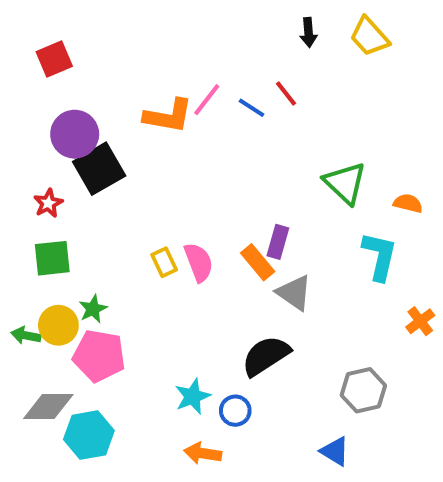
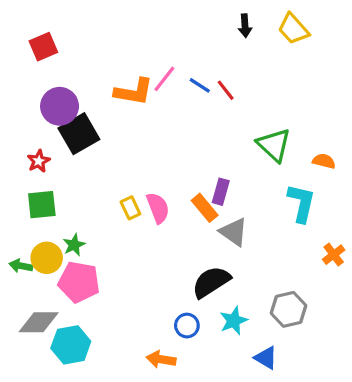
red line: (286, 94) -> (226, 90), moved
cyan star: (193, 396) -> (234, 321), moved

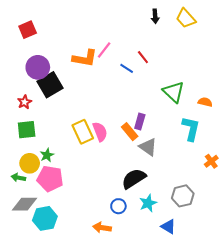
blue line: (200, 85) -> (127, 68), moved
yellow rectangle: (130, 208) -> (83, 132), size x1.6
green arrow: (21, 266) -> (18, 178), moved

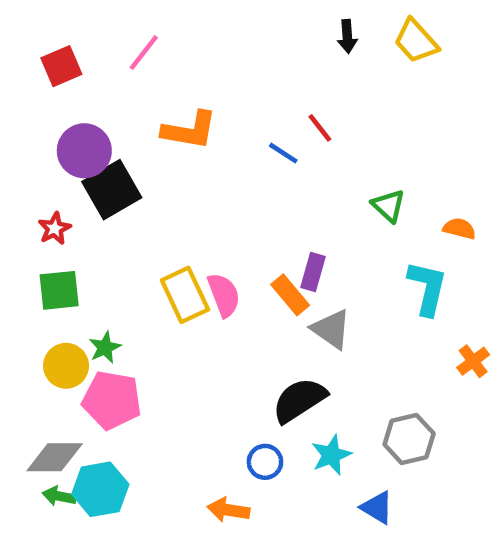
pink line: (104, 50) -> (144, 52), moved
green triangle: (174, 92) -> (388, 206), size x0.7
green arrow: (18, 178) -> (59, 496), moved

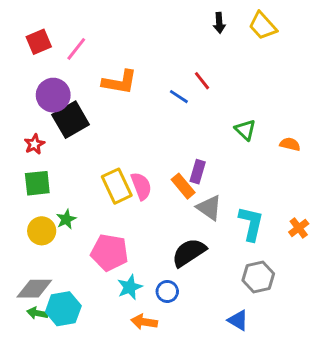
pink line: (144, 52) -> (76, 49), moved
cyan L-shape: (427, 288) -> (251, 224), moved
pink pentagon: (112, 400) -> (110, 253), moved
cyan star: (331, 455) -> (130, 287), moved

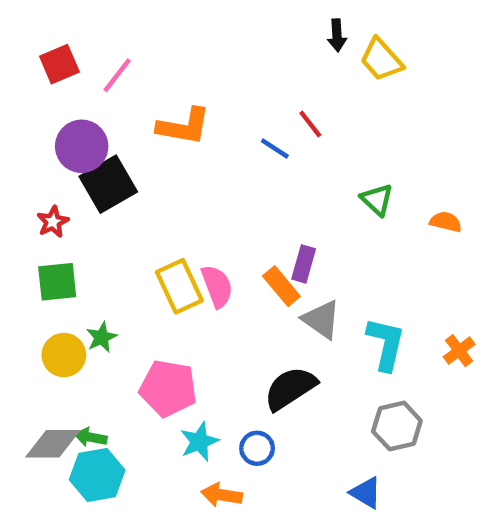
yellow trapezoid: (263, 26) -> (381, 60), moved
green arrow: (37, 313) -> (91, 437), moved

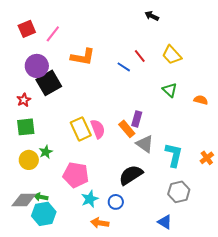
black arrow: (337, 35) -> (152, 16), turned 120
yellow trapezoid: (381, 60) -> (172, 55), moved

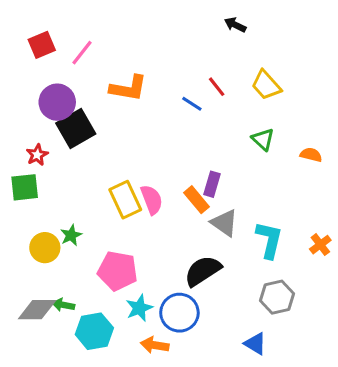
green square: (26, 127) -> (25, 187), moved
blue circle: (116, 202) -> (179, 313), size x1.6
cyan hexagon: (44, 214) -> (94, 331), moved

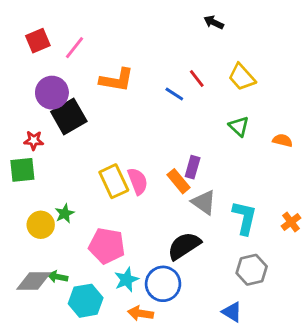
red star: (37, 155) -> (34, 140), turned 30

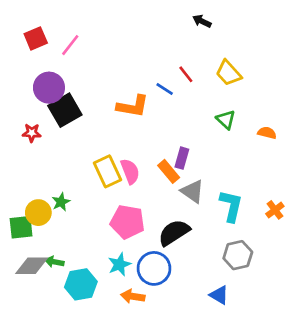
orange L-shape: (117, 80) -> (133, 106), moved
green square: (22, 170) -> (21, 227), moved
pink pentagon: (107, 246) -> (127, 222), moved

